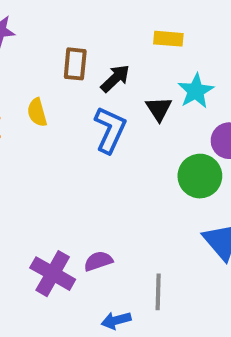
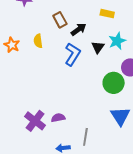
brown rectangle: (75, 64) -> (60, 20), turned -42

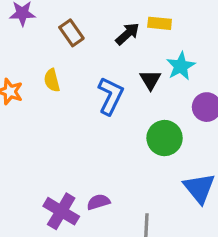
brown rectangle: (60, 20) -> (71, 33), moved
black arrow: (79, 29) -> (127, 34), moved
green circle: (114, 83) -> (165, 138), moved

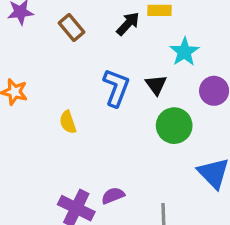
yellow semicircle: (52, 80) -> (68, 122), moved
black triangle: (150, 80) -> (156, 85), moved

